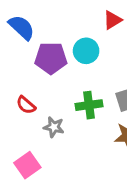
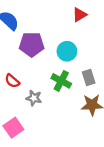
cyan circle: (86, 51) -> (67, 51), moved
green cross: (89, 105) -> (61, 81), turned 36

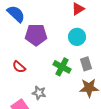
cyan circle: (67, 51) -> (77, 37), moved
gray star: (34, 98) -> (39, 93), moved

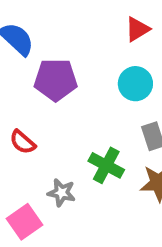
green cross: (62, 67) -> (106, 165), moved

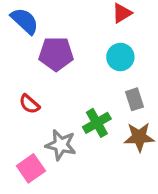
green cross: (106, 165) -> (97, 123), turned 32
gray star: (62, 193) -> (61, 145), size x1.4

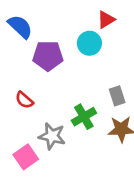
cyan circle: (120, 57) -> (89, 43), moved

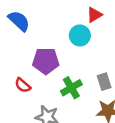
purple pentagon: (48, 56) -> (46, 61), moved
green cross: (84, 117) -> (71, 88), moved

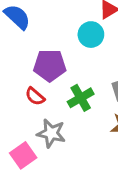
red semicircle: (23, 85) -> (35, 96), moved

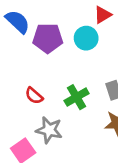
purple pentagon: (50, 65) -> (48, 38), moved

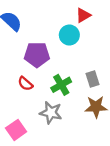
purple pentagon: (48, 38) -> (37, 55), moved
gray star: (49, 130) -> (51, 113), moved

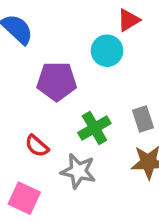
red semicircle: (25, 84) -> (37, 146), moved
pink square: (16, 130) -> (24, 198), turned -30

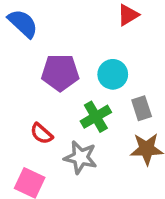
cyan circle: (107, 51) -> (113, 74), moved

